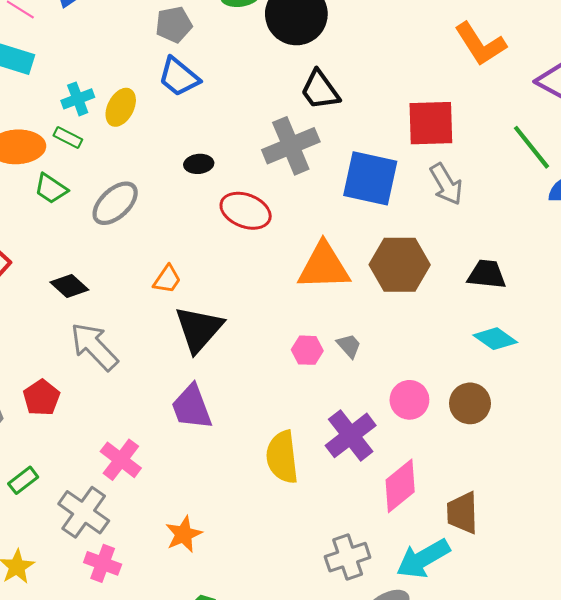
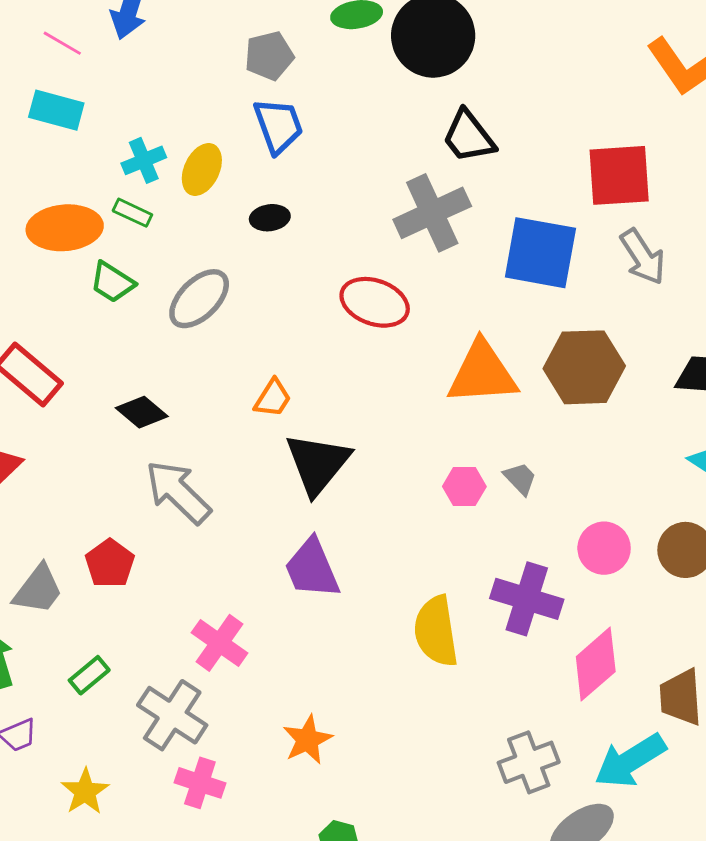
blue trapezoid: (179, 77) -> (278, 126), turned -147
black ellipse: (199, 164) -> (270, 218), moved
purple cross: (351, 435) -> (527, 599), turned -33

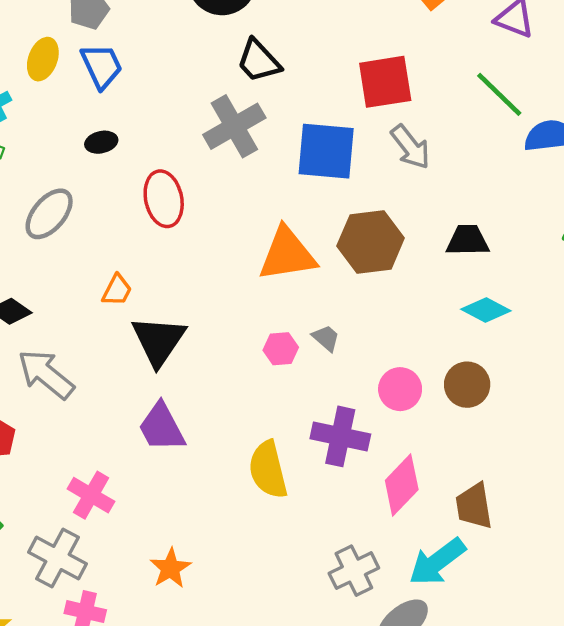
yellow ellipse: (202, 170) -> (43, 59), moved
red ellipse: (375, 302) -> (164, 199), moved, turned 64

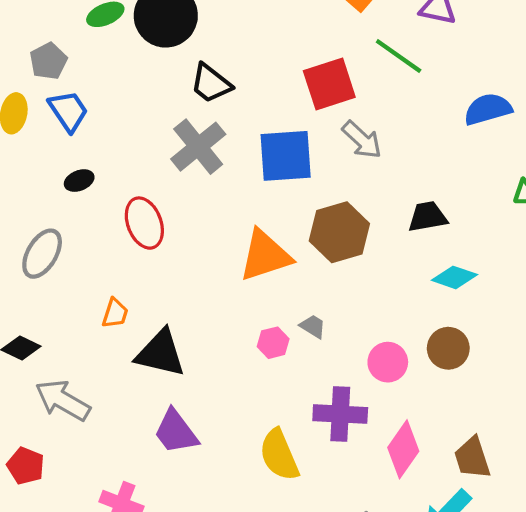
green line: (499, 94) -> (399, 56), moved
black triangle: (159, 341) -> (160, 353), turned -42

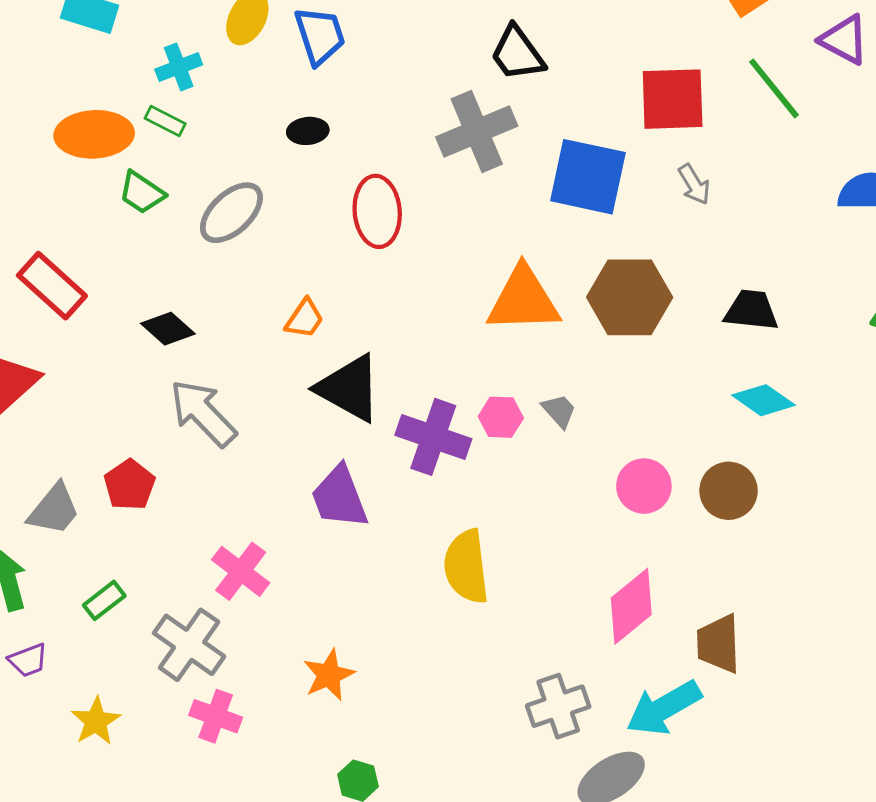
gray arrow: (362, 140) -> (694, 184), size x0.7
purple cross: (340, 414) -> (433, 437), moved

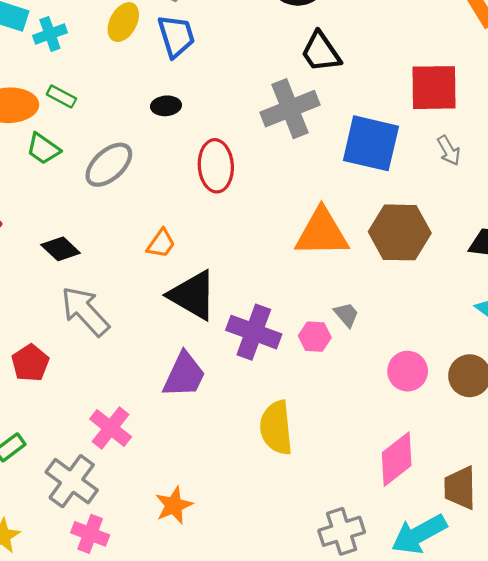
cyan cross: (179, 67) -> (50, 34), moved
pink hexagon: (501, 417) -> (315, 337), moved
purple trapezoid: (339, 497) -> (184, 375), turned -135

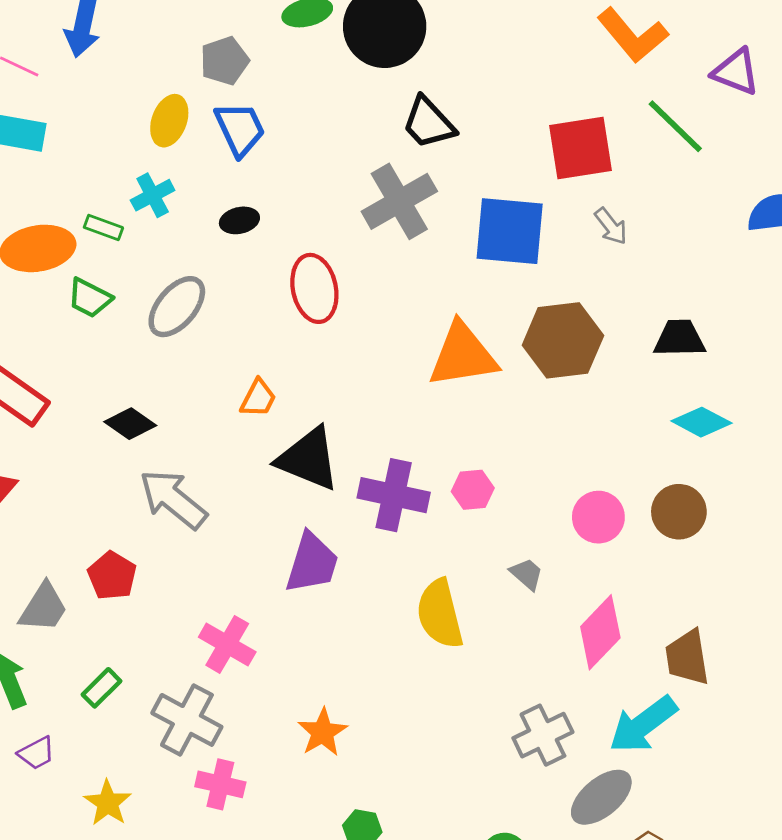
cyan cross: (50, 34) -> (153, 195), moved
gray trapezoid: (346, 315) -> (527, 574), moved

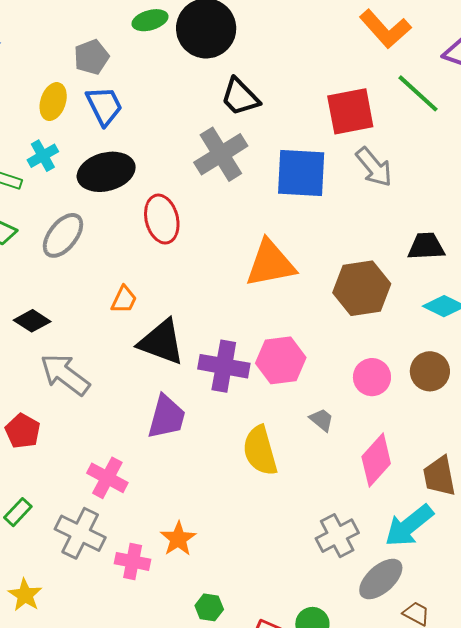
black ellipse: (239, 220) -> (106, 172), size x2.0
gray arrow: (611, 226) -> (374, 167), size x1.5
brown hexagon: (563, 340) -> (362, 288), moved
pink hexagon: (473, 490) -> (281, 360), size x1.6
pink cross: (220, 784) -> (133, 561), moved

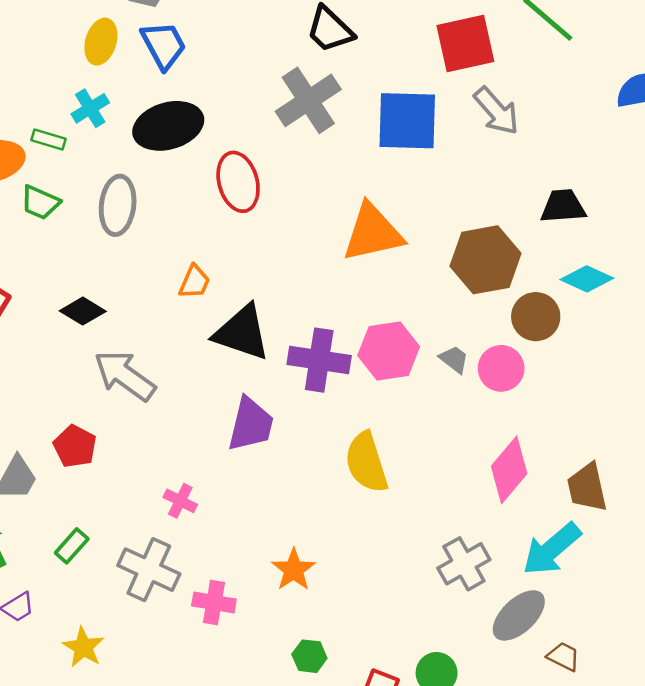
gray ellipse: (63, 235) -> (118, 205), turned -30
brown circle: (430, 371) -> (536, 317), moved
gray trapezoid: (322, 420) -> (454, 359), moved
pink cross: (107, 478) -> (180, 501), size x0.7
orange star: (178, 539) -> (294, 570), moved

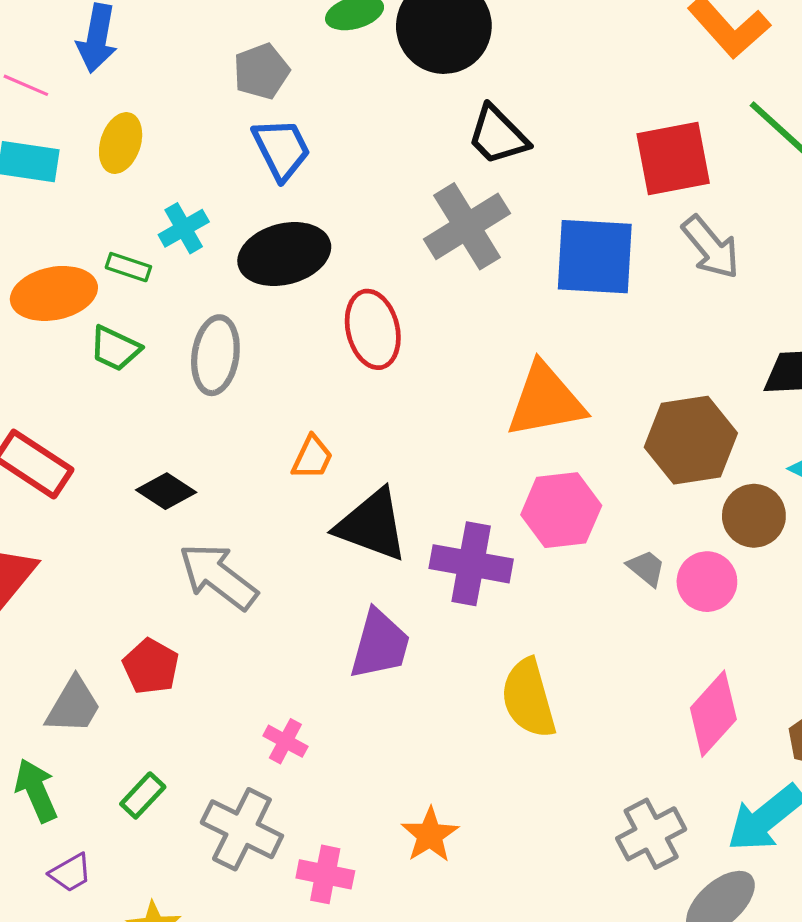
yellow ellipse: (101, 42) -> (121, 143), moved
pink hexagon: (389, 351) -> (561, 510), moved

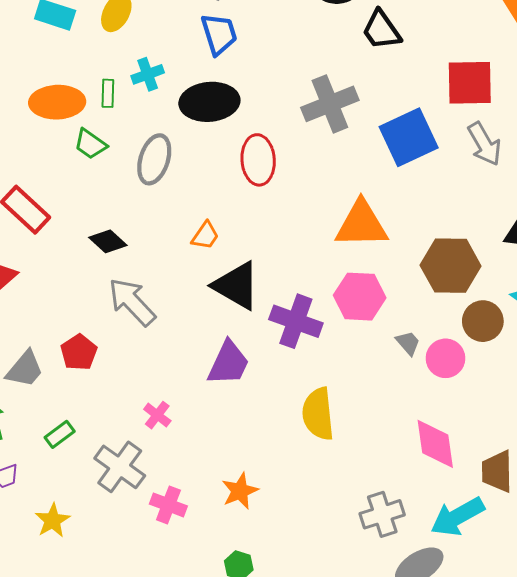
black trapezoid: (498, 135) -> (381, 30), moved
blue square: (595, 257) -> (409, 137), turned -38
green rectangle: (128, 267) -> (108, 93), turned 64
pink diamond: (713, 714) -> (435, 444), turned -60

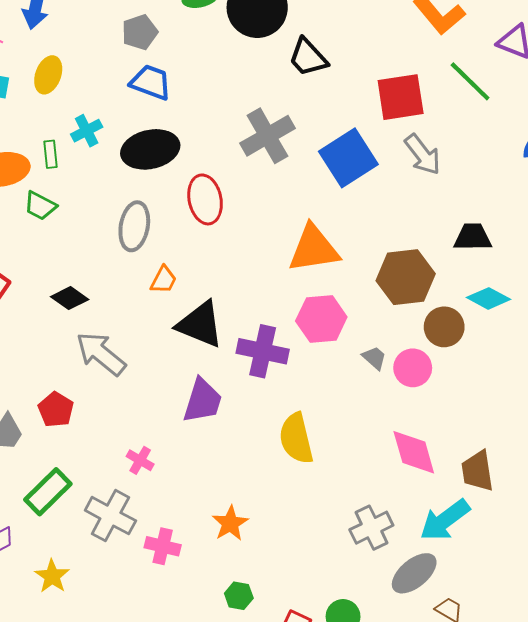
blue trapezoid: (219, 34) -> (151, 82), turned -45
gray ellipse: (154, 159) -> (134, 226), moved
green rectangle: (60, 434) -> (48, 492), size x1.6

